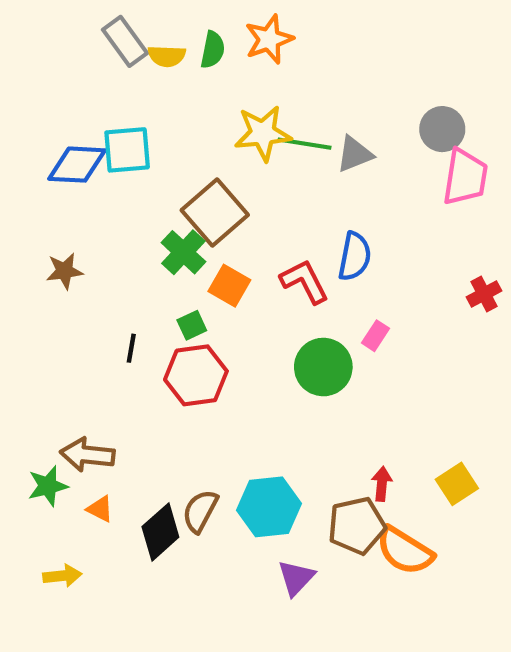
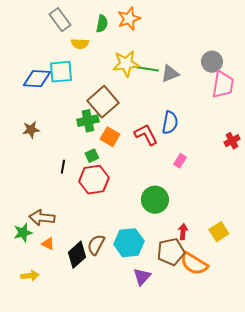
yellow semicircle: (167, 56) -> (80, 44), moved
green cross: (183, 252) -> (88, 121), turned 35
green circle: (323, 367) -> (155, 200), moved

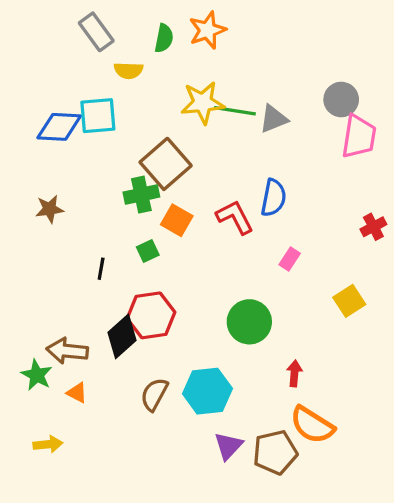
red hexagon: (94, 180) -> (151, 315), moved
yellow square: (219, 232) -> (349, 301), moved
green star: (23, 233) -> (37, 375), turned -30
brown pentagon: (171, 252) -> (275, 452), moved
black diamond: (77, 255) -> (122, 336), moved

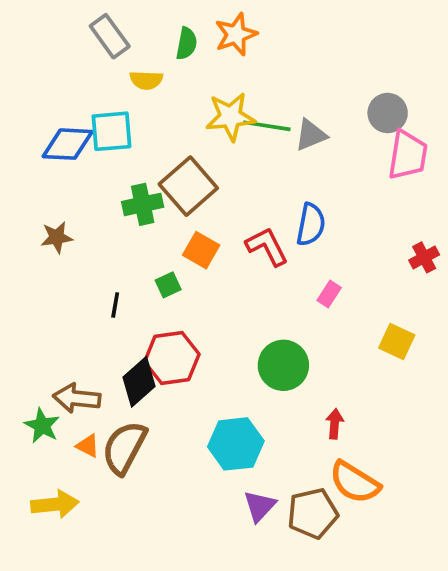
green cross: (141, 195) -> (143, 204), moved
yellow square: (349, 301) -> (397, 342), turned -32
brown semicircle: (154, 394) -> (124, 448), moved, size x1.4
yellow arrow: (48, 444) -> (55, 504), size x1.4

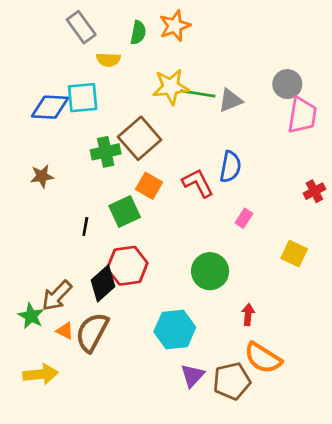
green square: (168, 285) -> (125, 212), size x1.6
brown arrow: (77, 398) -> (57, 296), turned -52

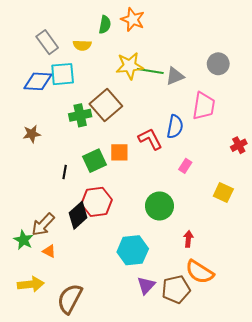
orange star: (175, 26) -> (133, 19), turned -30
gray rectangle: (81, 27) -> (47, 42), moved
pink trapezoid: (302, 115) -> (204, 106), moved
orange square: (149, 186) -> (119, 152), moved, turned -30
brown semicircle: (92, 332) -> (70, 299), moved

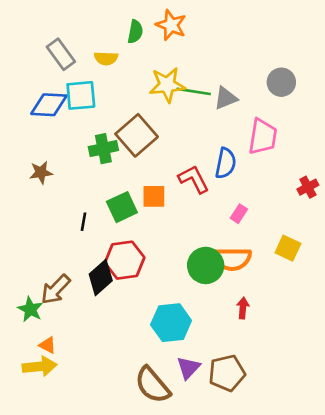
orange triangle: (49, 251) -> (48, 345), moved
orange semicircle: (200, 272) -> (232, 259), moved, turned -32
brown semicircle: (70, 299) -> (153, 385), moved, turned -68

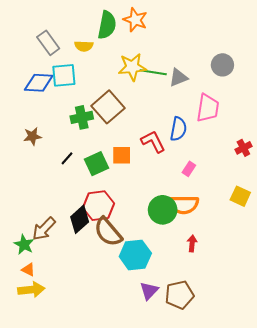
green semicircle: (135, 32) -> (107, 25), size x1.5
black line: (83, 222) -> (67, 158), moved, turned 32
yellow square: (288, 248) -> (240, 196), moved
orange triangle: (48, 345) -> (28, 270), moved
brown semicircle: (153, 385) -> (108, 232), moved

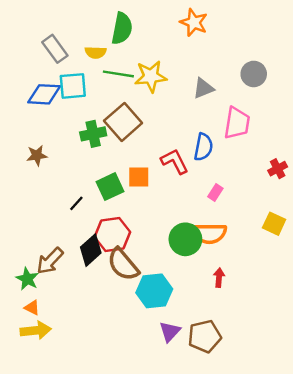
orange star: (135, 20) -> (194, 22), moved
green line: (153, 72) -> (118, 74), moved
black line: (67, 158) -> (76, 203), moved

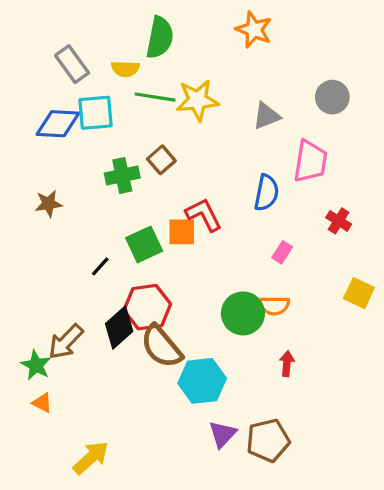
brown square: (123, 122) -> (161, 160), size x0.6
red L-shape: (175, 161) -> (204, 215), moved
red cross: (278, 169) -> (339, 221), moved, turned -30
orange semicircle: (209, 233) -> (274, 306), size x0.7
yellow arrow: (36, 330) -> (91, 458), moved, turned -36

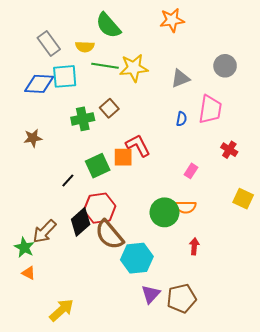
orange star: (254, 30) -> (172, 20), turned -30
green semicircle: (160, 37) -> (108, 25), turned 128
blue semicircle: (266, 193) -> (181, 119), moved, size x0.6

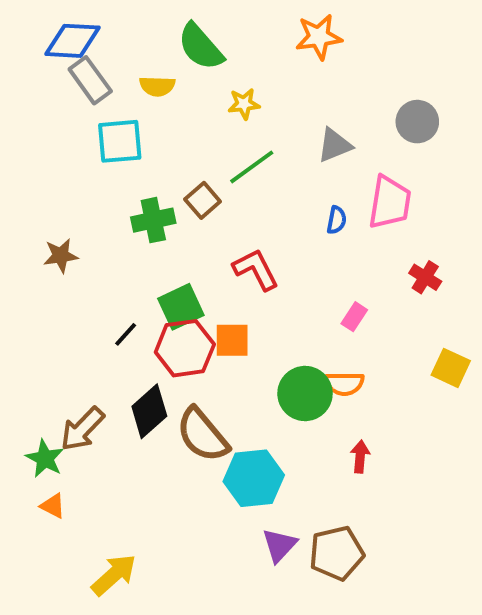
green line: (105, 66) -> (252, 167), moved, turned -45
yellow star: (134, 68) -> (244, 104), moved, size x0.6
blue diamond: (39, 84) -> (72, 41), moved
orange square: (123, 157) -> (232, 340), moved
red hexagon: (100, 208) -> (185, 348), moved

